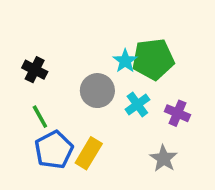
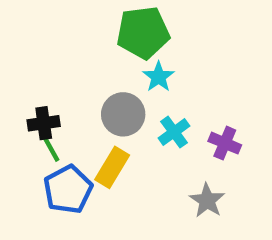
green pentagon: (153, 59) -> (143, 33), moved
black cross: (35, 70) -> (44, 123), moved, turned -35
yellow rectangle: (89, 153) -> (112, 167), moved

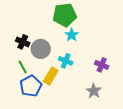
gray circle: (123, 114) -> (41, 49), moved
black cross: (44, 123) -> (23, 42), moved, turned 32
cyan cross: (174, 132) -> (66, 61), moved, turned -32

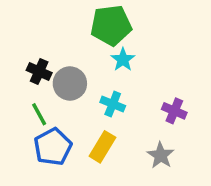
yellow rectangle: (51, 76) -> (102, 147), moved

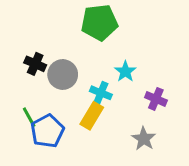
cyan star: (123, 60) -> (125, 71), moved
green line: (39, 114) -> (29, 117), moved
yellow rectangle: (102, 147) -> (92, 116), moved

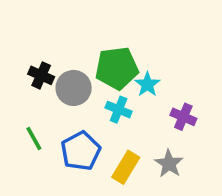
green pentagon: (99, 23) -> (117, 68), moved
yellow rectangle: (92, 116) -> (126, 167), moved
blue pentagon: (47, 131) -> (81, 151), moved

